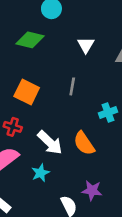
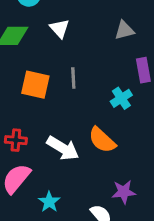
white triangle: (86, 45) -> (60, 28), moved
orange square: (27, 92) -> (35, 85), moved
cyan star: (40, 173) -> (49, 202), moved

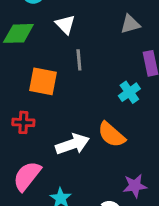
gray line: (73, 78) -> (79, 60), moved
red cross: (16, 140) -> (23, 122), moved
white arrow: (63, 148) -> (72, 144), turned -48

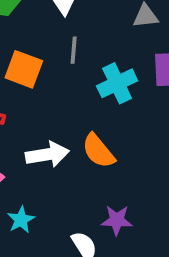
cyan cross: (129, 92) -> (117, 83), moved, size x1.4

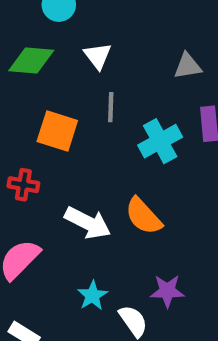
white arrow: (47, 154) -> (88, 223), turned 39
cyan star: (21, 220) -> (92, 296), moved

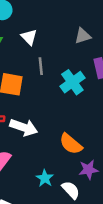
orange semicircle: (143, 216) -> (71, 144), moved
white arrow: (88, 223) -> (24, 127), moved

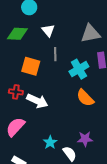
gray triangle: (83, 36) -> (90, 34), size x1.5
orange semicircle: (71, 144) -> (85, 98), moved

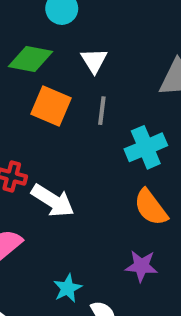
orange square: (31, 66) -> (51, 106), moved
purple star: (85, 139) -> (141, 266), moved

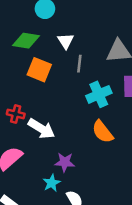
gray line: (102, 111) -> (79, 64), moved
purple star: (141, 266) -> (65, 162), moved

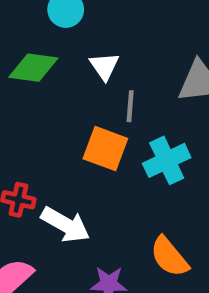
orange square: (39, 70) -> (105, 149), moved
orange semicircle: (103, 132) -> (169, 257), moved

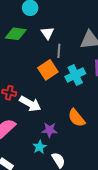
orange square: (105, 149) -> (48, 70), turned 36

